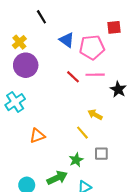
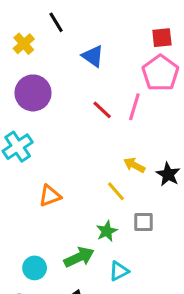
yellow cross: (19, 42) -> (24, 44), moved
pink pentagon: (92, 47) -> (160, 73), moved, turned -30
pink line: (95, 75) -> (134, 107), turned -72
black star: (118, 89) -> (168, 174), moved

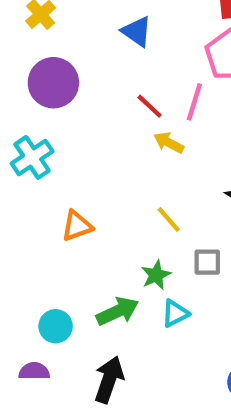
yellow arrow: (134, 165) -> (169, 143), moved
cyan triangle: (119, 271) -> (175, 313), moved

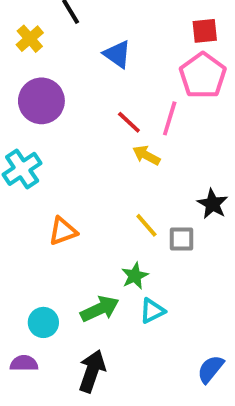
gray square: (207, 262) -> (181, 239), moved

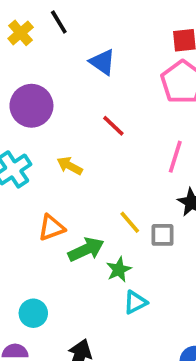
yellow cross: (30, 39) -> (21, 33), moved
pink line: (170, 118) -> (175, 157), moved
yellow arrow: (146, 155) -> (70, 166), moved
green arrow: (100, 309) -> (86, 250), moved

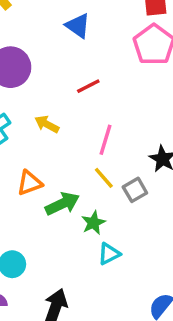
red line: (113, 126) -> (88, 86), turned -70
pink line: (175, 157) -> (106, 140), moved
gray square: (163, 235) -> (135, 190), turned -30

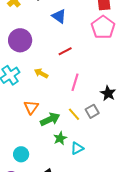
yellow line: (104, 178) -> (74, 114), moved
orange triangle: (30, 183) -> (31, 107), turned -35
green star: (93, 223) -> (60, 138), moved

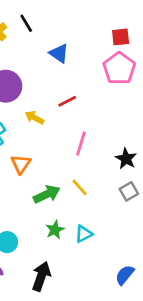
yellow arrow: (41, 73) -> (34, 118), moved
orange triangle: (31, 107) -> (21, 164), moved
gray square: (92, 111) -> (129, 191), moved
green star: (60, 138) -> (55, 230), moved

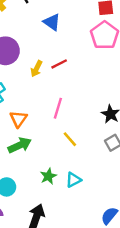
yellow arrow: (34, 118) -> (36, 69), moved, turned -91
pink line: (81, 144) -> (58, 108), moved
green arrow: (47, 194) -> (20, 145), moved

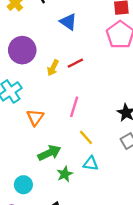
green arrow: (20, 145) -> (49, 153), moved
cyan triangle: (73, 180) -> (91, 163), moved, turned 35

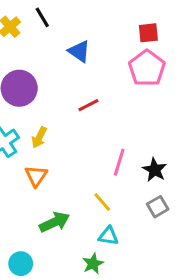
yellow arrow: (53, 68) -> (39, 137), moved
pink line: (74, 107) -> (119, 162), moved
green star: (65, 174) -> (93, 264), moved

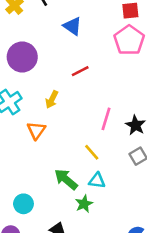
yellow arrow: (39, 137) -> (52, 99), moved
green arrow: (55, 222) -> (66, 179), moved, turned -115

